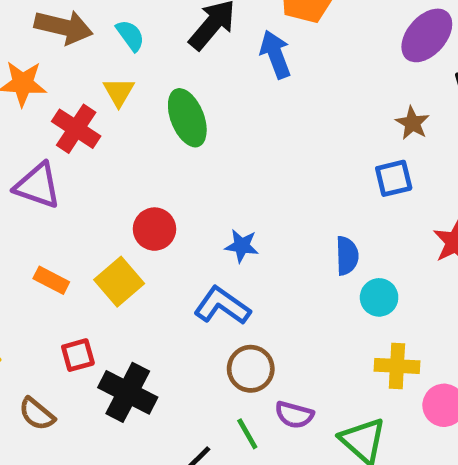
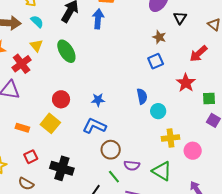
blue arrow: (275, 54) -> (98, 19), turned 36
red cross: (76, 129) -> (22, 64), turned 30
red square: (78, 355) -> (31, 157), moved

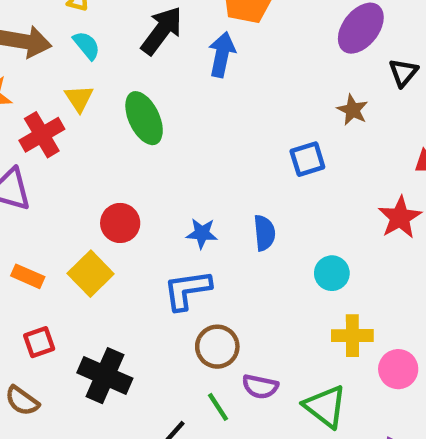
blue square: (156, 61) -> (307, 159), moved
blue semicircle: (142, 96) -> (264, 233), moved
blue L-shape: (94, 126) -> (187, 290), turned -40

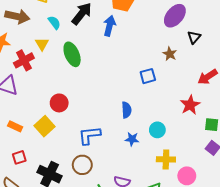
cyan semicircle: (87, 45) -> (54, 23), moved
blue star: (202, 233) -> (132, 139), moved
brown circle: (217, 347) -> (82, 165), moved

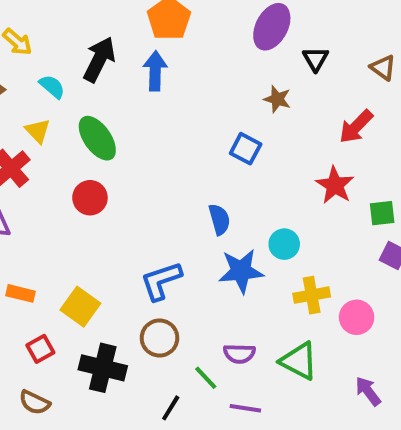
blue square: (148, 76) -> (246, 149), turned -35
red circle: (59, 103) -> (90, 198), moved
yellow square: (44, 126) -> (80, 307), moved
blue star: (132, 139) -> (241, 271), size x1.6

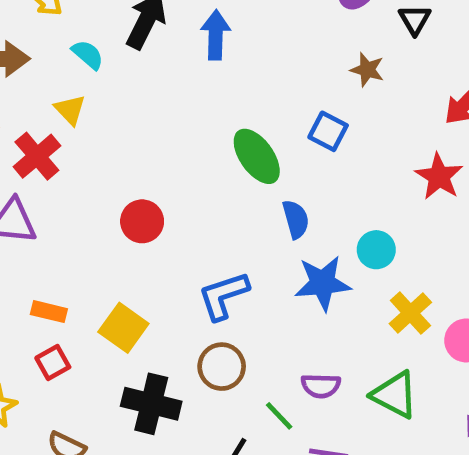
green ellipse: (97, 138) -> (257, 156), moved
red circle: (90, 198) -> (142, 221), moved
yellow cross: (312, 295) -> (410, 313), turned -32
red square: (40, 349) -> (53, 362), moved

